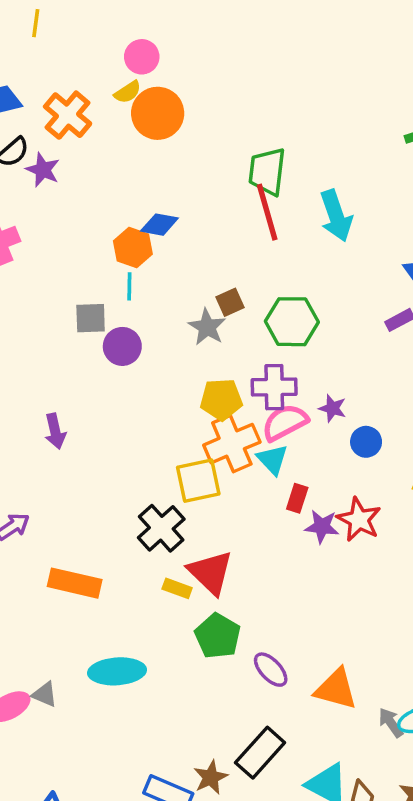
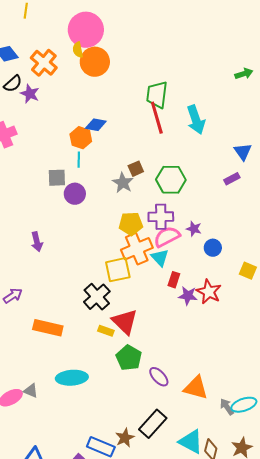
pink circle: (142, 57) -> (86, 30), size x1.8
yellow semicircle: (128, 92) -> (78, 50), turned 112

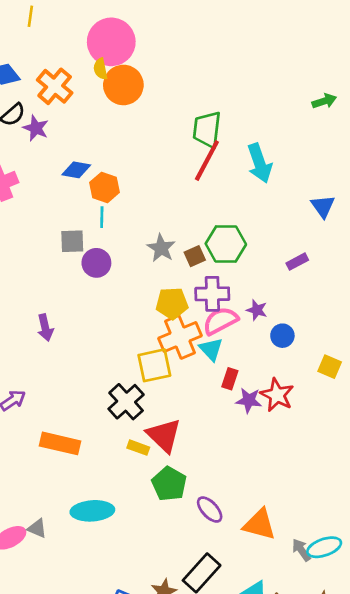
red line: (157, 118) -> (207, 160), turned 44
blue diamond: (96, 125) -> (76, 170), moved
brown square: (136, 169) -> (195, 256), moved
purple rectangle: (232, 179) -> (297, 262), moved

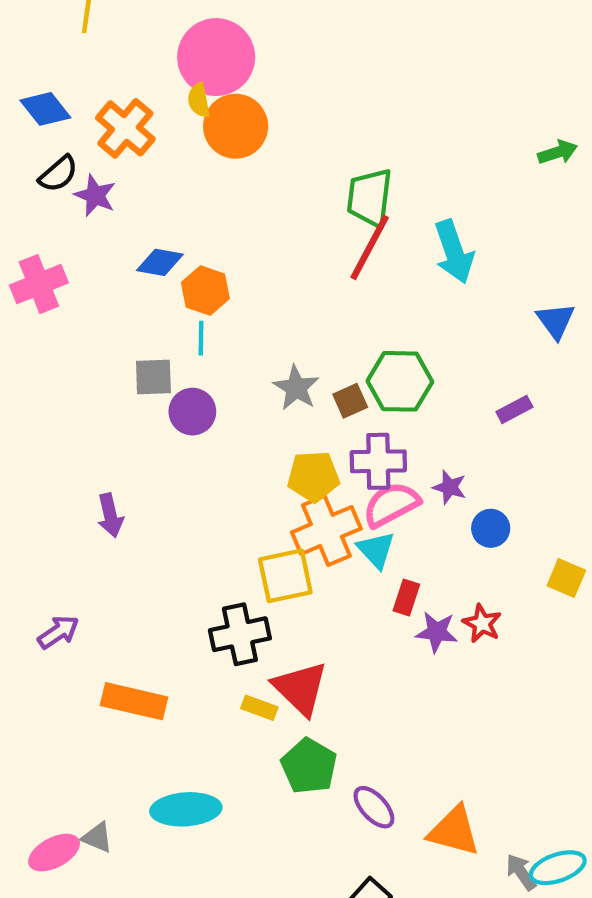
red star: (277, 395) -> (482, 623), size x0.7
black cross: (126, 402) -> (240, 634), turned 30

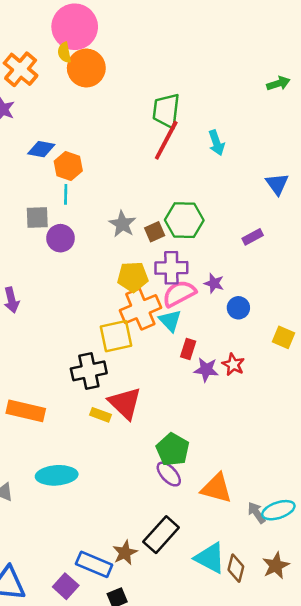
cyan arrow: (454, 252) -> (216, 143), size x0.7
green pentagon: (309, 766) -> (173, 450), moved

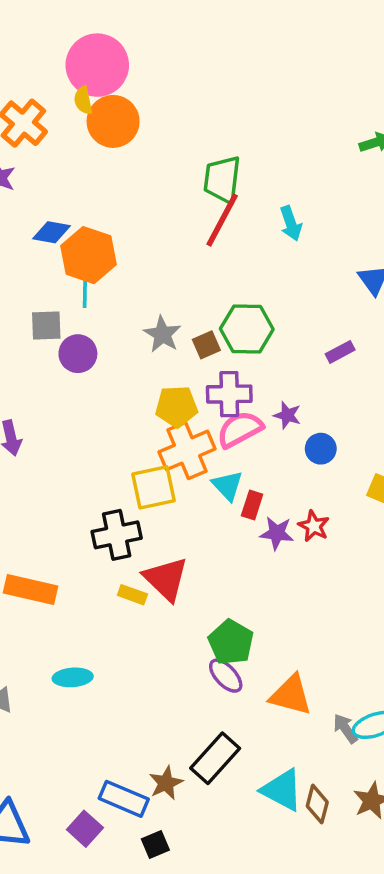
orange hexagon: (68, 166) -> (88, 255), size x1.4
cyan triangle: (170, 321) -> (227, 486), moved
cyan ellipse: (57, 475) -> (73, 677), size x0.7

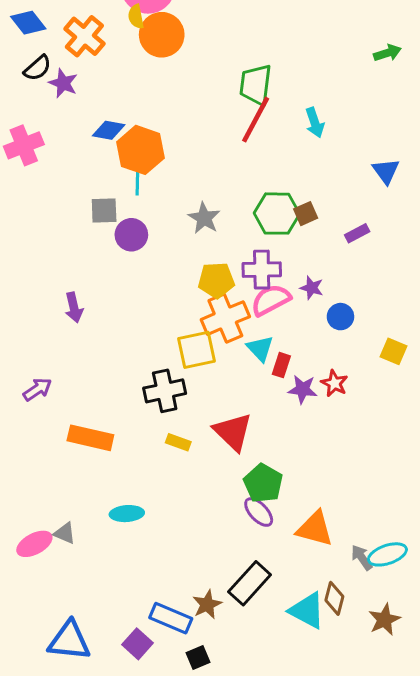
brown square: (206, 345) -> (306, 214), moved
red triangle: (166, 579) -> (233, 432), moved
brown diamond: (317, 804) -> (334, 598), moved

